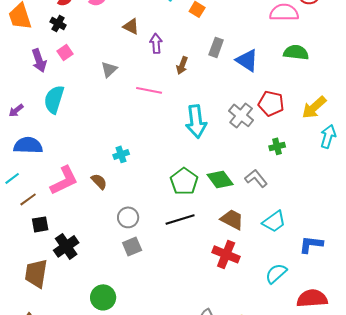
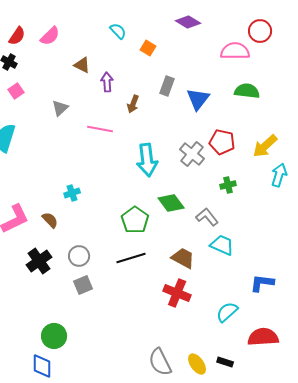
blue triangle: (247, 60) -> (198, 99), turned 35
green diamond: (220, 179) -> (171, 203), moved
cyan trapezoid: (274, 221) -> (222, 245), moved, turned -120
black cross: (66, 246) -> (39, 261), moved

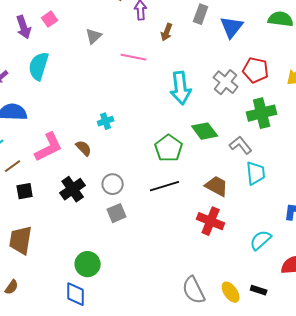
green cross: (228, 185) -> (262, 113), size x1.8
cyan trapezoid: (222, 245) -> (256, 173), turned 60

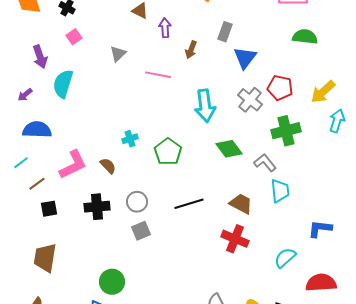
purple arrow: (24, 27) -> (40, 57), moved
blue triangle: (232, 27) -> (245, 58), moved
green pentagon: (169, 148) -> (168, 152), moved
black cross: (73, 189) -> (97, 207), turned 30

